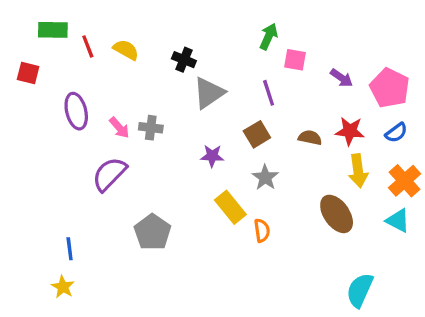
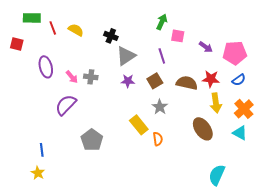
pink pentagon: (390, 88) -> (235, 53), turned -30
brown semicircle: (310, 138) -> (187, 83), size x1.5
purple star: (212, 156) -> (128, 81), moved

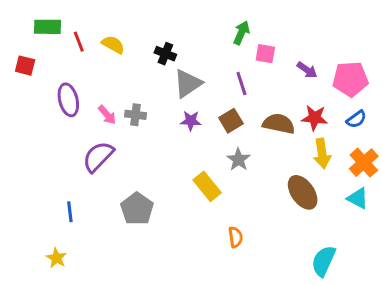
orange semicircle: (158, 139) -> (235, 237), moved
blue line: (42, 150) -> (70, 212), moved

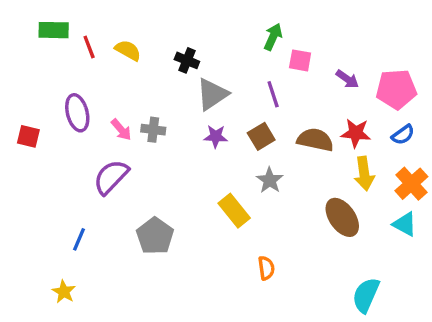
red square: (25, 66) -> (28, 136), moved
blue line: (70, 212) -> (79, 239), turned 30

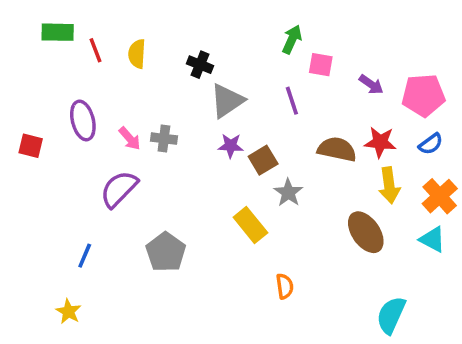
yellow semicircle: (128, 50) -> (137, 54), turned -116
brown square: (261, 136) -> (263, 160), moved

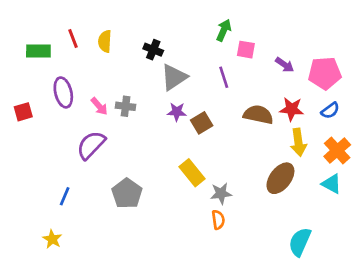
green rectangle: (58, 32) -> (38, 51), moved
red square: (31, 146) -> (23, 112), turned -30
gray star: (288, 193) -> (221, 193), moved, turned 30
brown ellipse: (366, 232) -> (280, 178), turned 72

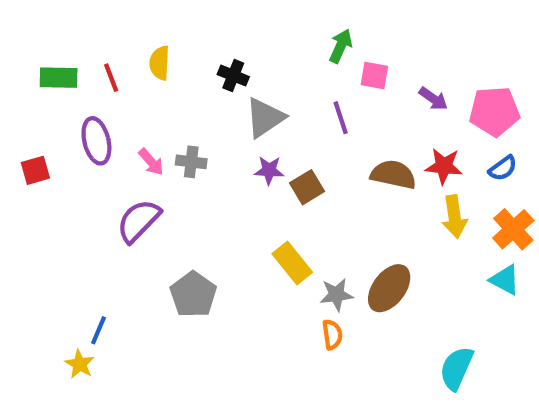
red line: (73, 39) -> (111, 78), moved
brown ellipse: (280, 178) -> (389, 288), moved
blue line: (65, 196) -> (99, 330), moved

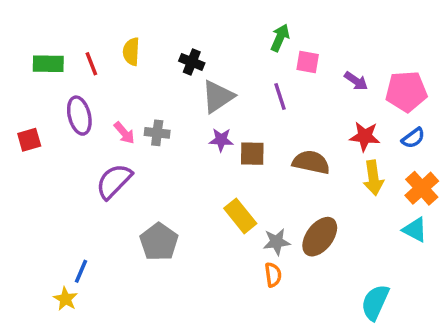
brown semicircle: (393, 175) -> (311, 162), moved
brown square: (307, 187) -> (252, 154), turned 32

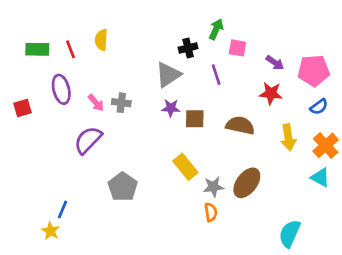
black cross: (192, 62) -> (188, 48), moved, turned -36
red star: (365, 136) -> (271, 93), moved

